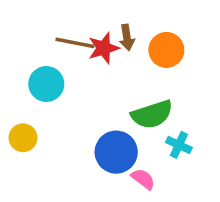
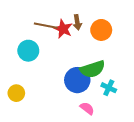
red star: (104, 48) -> (63, 29), turned -30
yellow circle: (23, 138) -> (16, 93), moved
blue circle: (116, 152) -> (77, 80), moved

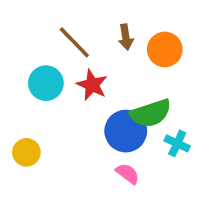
brown line: (46, 26) -> (74, 42), turned 35
red star: (63, 29) -> (92, 85), moved
pink semicircle: (87, 108) -> (128, 174), moved

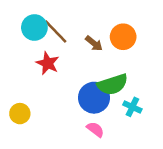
brown arrow: (126, 37) -> (94, 43), moved, turned -42
cyan circle: (46, 83) -> (34, 27), moved
red star: (92, 85) -> (48, 63), moved

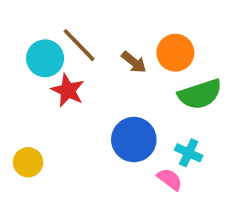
cyan circle: (34, 27) -> (45, 58), moved
green semicircle: (113, 84) -> (200, 94), moved
pink semicircle: (95, 129) -> (170, 179), moved

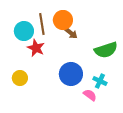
brown line: (79, 45) -> (42, 24), turned 35
orange circle: (175, 53) -> (63, 20), moved
yellow circle: (28, 162) -> (20, 78), moved

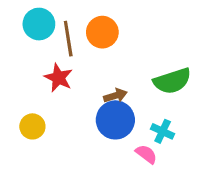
cyan circle: (24, 31) -> (39, 24), moved
brown arrow: (71, 33) -> (115, 96), moved, turned -56

